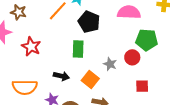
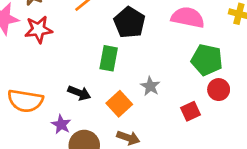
red star: (31, 47) -> (39, 29), moved, turned 30
red circle: (132, 57) -> (219, 90), moved
red square: (142, 86) -> (190, 111), moved, turned -32

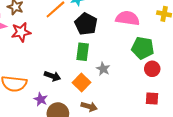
green rectangle: (109, 58) -> (83, 52), moved
red square: (190, 111) -> (152, 98), moved, turned 32

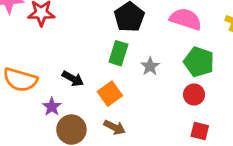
gray star: (103, 69) -> (150, 66), moved
red circle: (152, 69) -> (194, 94), moved

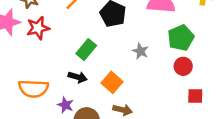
green rectangle: (118, 53) -> (86, 50), moved, turned 36
green pentagon: (199, 62) -> (181, 38), turned -30

